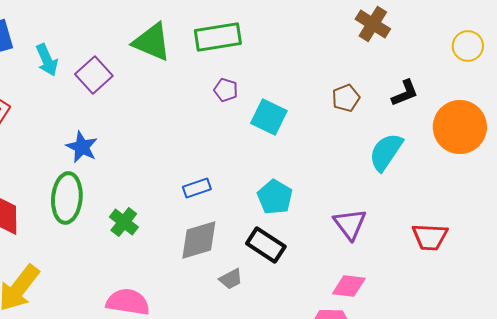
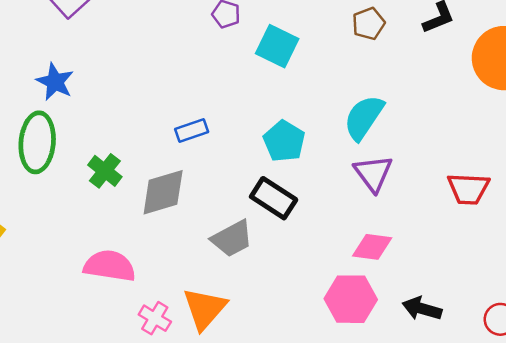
cyan semicircle: (386, 152) -> (364, 117), moved
gray diamond: (199, 240) -> (163, 192), moved
gray trapezoid: (231, 279) -> (232, 239), size x1.5

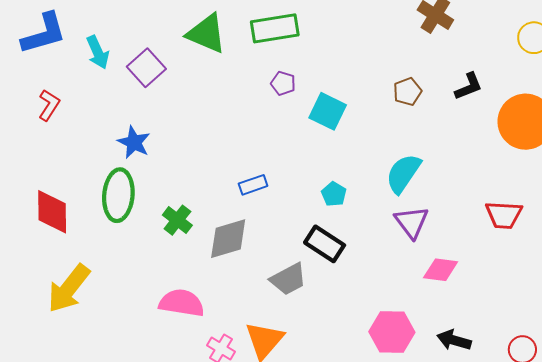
cyan pentagon: (284, 141) -> (334, 194), size x0.7
red trapezoid: (468, 189) -> (504, 215), moved
pink diamond: (372, 247) -> (441, 270), moved

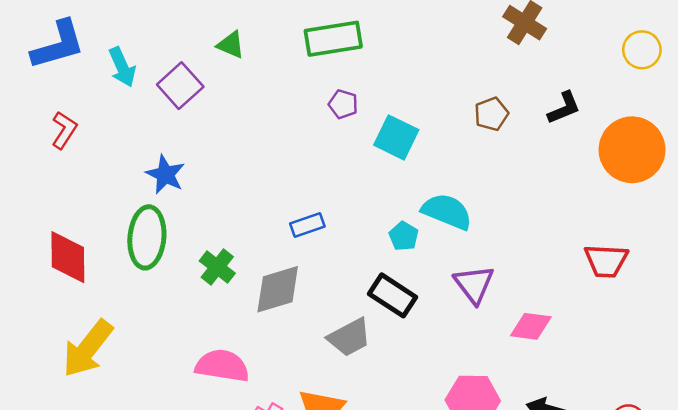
green triangle: (206, 34) -> (231, 45), moved, size x0.6
cyan semicircle: (403, 173) -> (447, 211), moved, turned 78
purple triangle: (412, 222) -> (474, 284), moved

